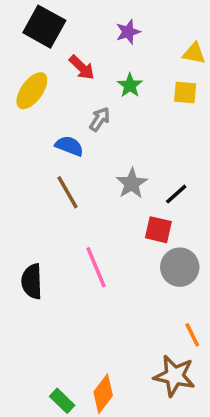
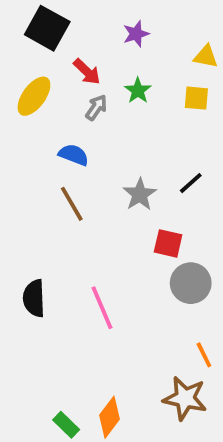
gray arrow: (100, 119) -> (96, 108), moved
black line: (176, 194) -> (191, 183), moved
pink line: (96, 267) -> (102, 308), moved

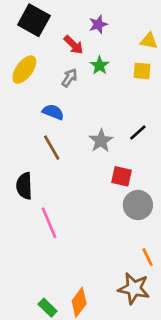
red arrow: (87, 72) -> (74, 45), moved
black semicircle: (34, 298) -> (24, 186), moved
pink line: (102, 308) -> (49, 223), moved

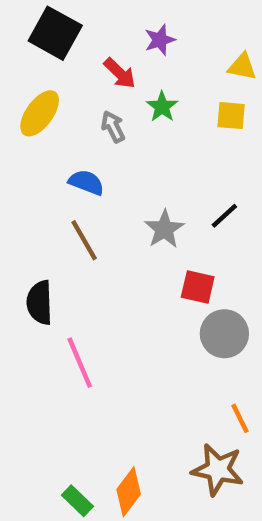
gray arrow: (69, 78) -> (113, 127), turned -60

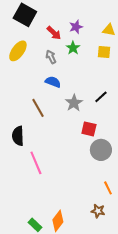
purple star: (160, 40) -> (76, 27), moved
blue semicircle: (86, 182) -> (53, 82), moved
brown star: (218, 470) -> (98, 211), size x0.6

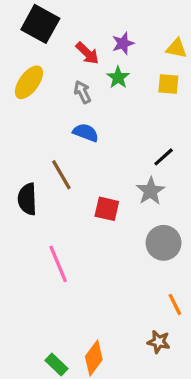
gray star: (74, 103) -> (151, 191), moved
red square: (89, 129) -> (107, 209), moved
black semicircle: (18, 136) -> (27, 199), moved

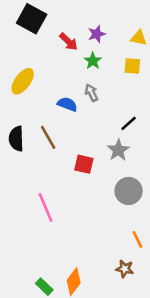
yellow ellipse: (29, 82) -> (23, 81), moved
gray arrow: (82, 92) -> (92, 93), moved
black semicircle: (27, 199) -> (16, 139), moved

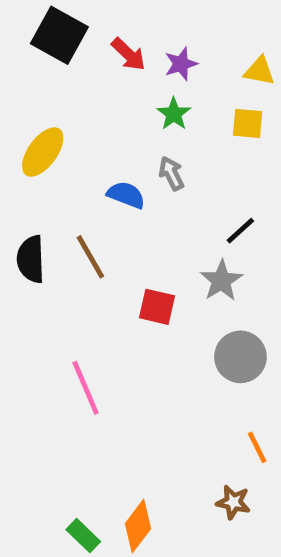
red arrow: (69, 42) -> (128, 54), moved

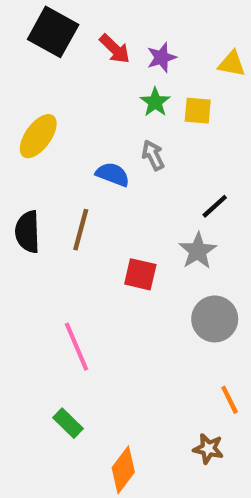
yellow square: (248, 123) -> (198, 111), moved
brown line: (90, 257) -> (81, 230), turned 45
green rectangle: (83, 536) -> (68, 423), moved

